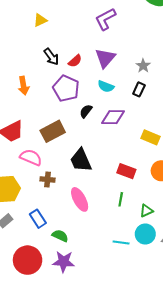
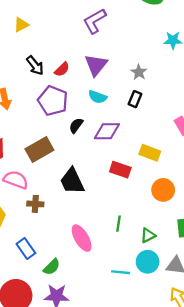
red rectangle: (126, 171) -> (120, 170), moved
pink ellipse: (80, 199) -> (82, 238), moved
green semicircle: (60, 236) -> (52, 267), turned 112

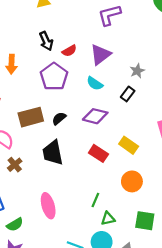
black semicircle: (76, 126) -> (59, 118), moved
brown cross: (35, 204) -> (15, 165), turned 32
green line: (119, 224) -> (95, 200), moved

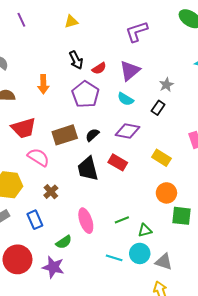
red rectangle: (98, 153) -> (118, 162), moved
brown cross: (15, 165) -> (51, 192), moved
green line: (95, 200) -> (122, 220), moved, turned 48
green square: (145, 221) -> (182, 216), moved
green semicircle: (15, 225) -> (64, 242), moved

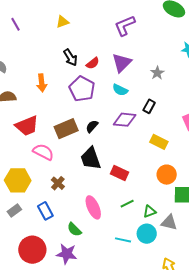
black rectangle: (158, 108) -> (149, 106), moved
red rectangle: (118, 162) -> (119, 173), moved
green semicircle: (64, 242) -> (74, 229), turned 84
gray triangle: (164, 262) -> (169, 222), moved

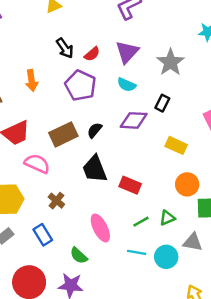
gray star: (157, 73) -> (171, 62), size x1.6
green triangle: (150, 211) -> (167, 218), moved
cyan line: (123, 240) -> (137, 252), moved

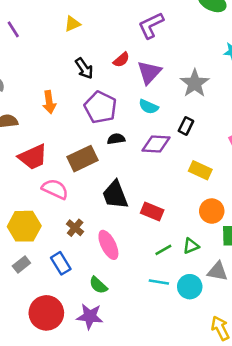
red semicircle: (92, 54) -> (121, 60), moved
black semicircle: (95, 130) -> (116, 139), moved, turned 42
pink ellipse: (100, 228) -> (108, 245), moved

